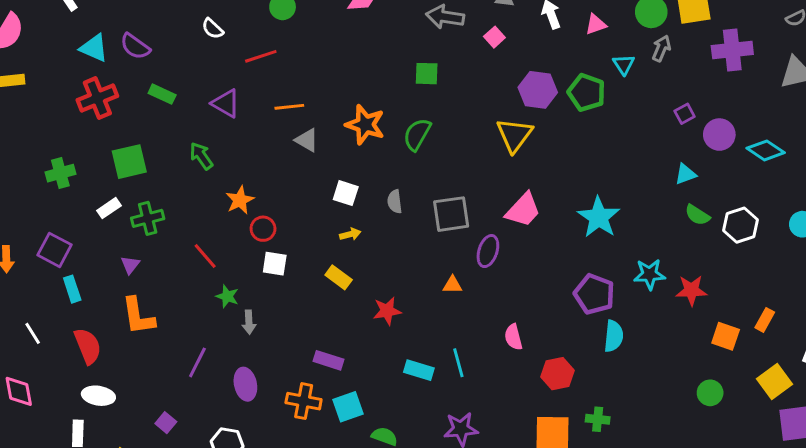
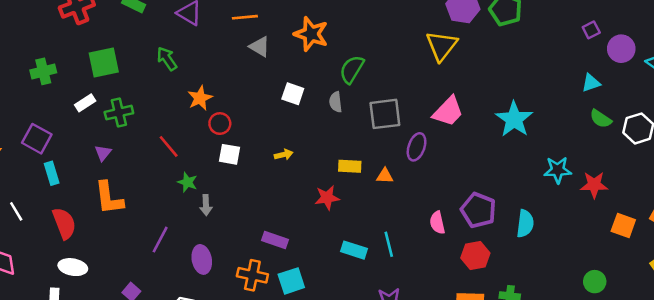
green semicircle: (417, 134) -> (352, 69), moved
yellow arrow: (350, 234) -> (284, 155), moved
yellow rectangle: (339, 277) -> (350, 166), moved, turned -35
purple pentagon: (594, 294) -> (478, 210), moved
green circle: (710, 393) -> (595, 282), moved

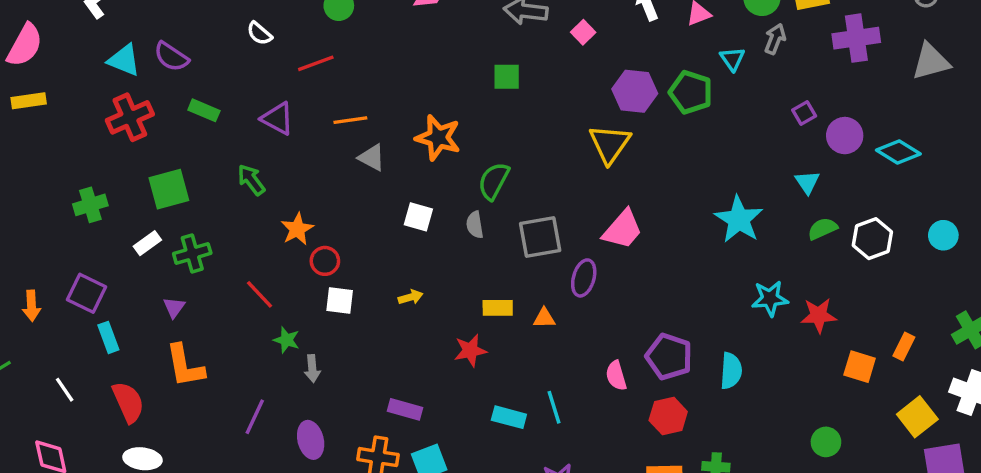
cyan triangle: (591, 83) -> (807, 182), turned -42
cyan star: (514, 119) -> (739, 219), moved
green semicircle: (601, 119) -> (823, 229), turned 125

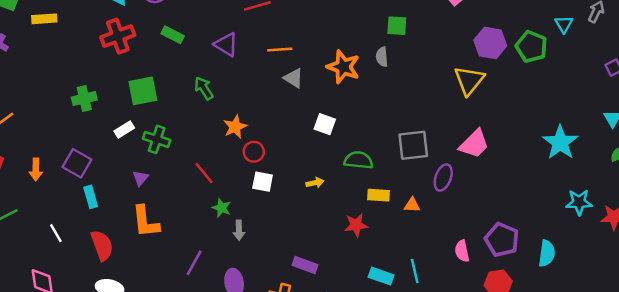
green semicircle: (494, 181) -> (358, 160), moved, turned 64
gray semicircle: (475, 225) -> (382, 57), moved
green cross: (192, 253) -> (157, 139), turned 30

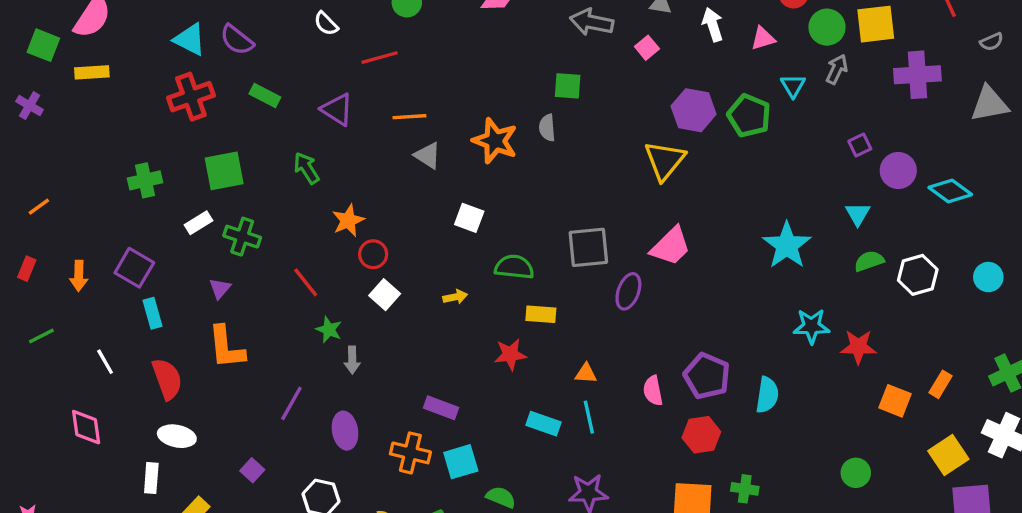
white square: (263, 182) -> (385, 295), turned 30
orange triangle: (412, 205) -> (586, 373), moved

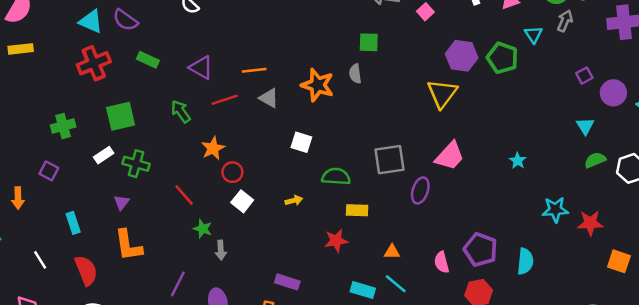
red line: (380, 58) -> (225, 100), moved
cyan star: (787, 245) -> (518, 161), moved, size x0.5
purple square: (134, 268) -> (49, 171), moved, size x0.7
cyan line: (589, 417) -> (396, 284), turned -35

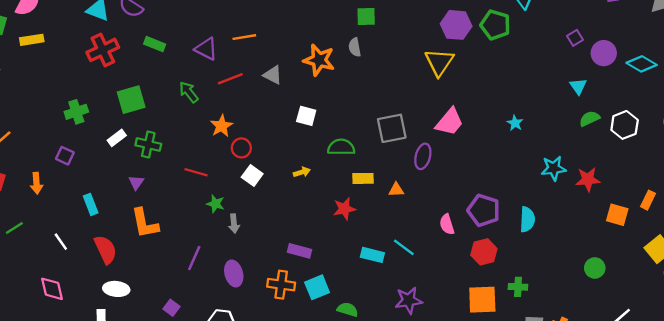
orange line: (254, 70) -> (244, 37), moved
red line: (184, 195) -> (196, 172), turned -30
orange triangle: (392, 252) -> (396, 190), moved

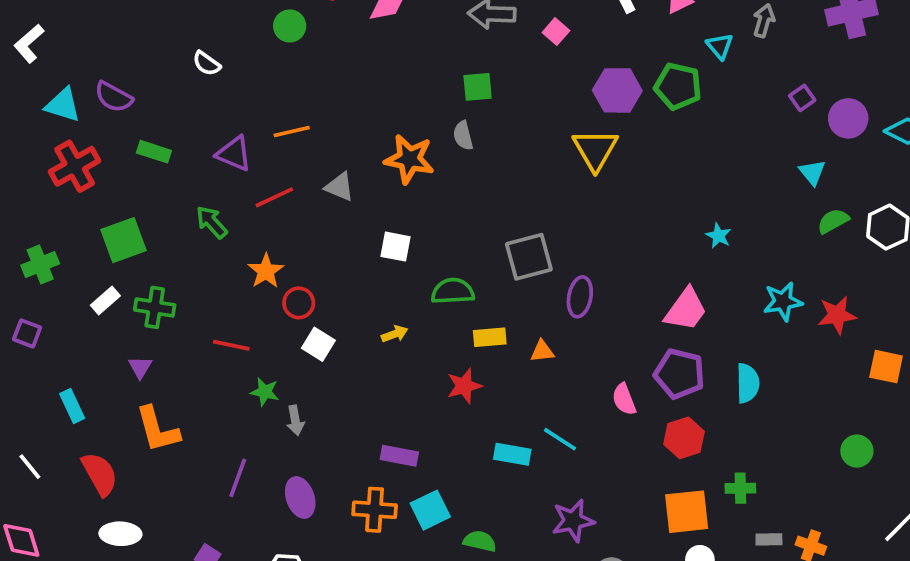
pink trapezoid: (449, 122) -> (686, 310), moved

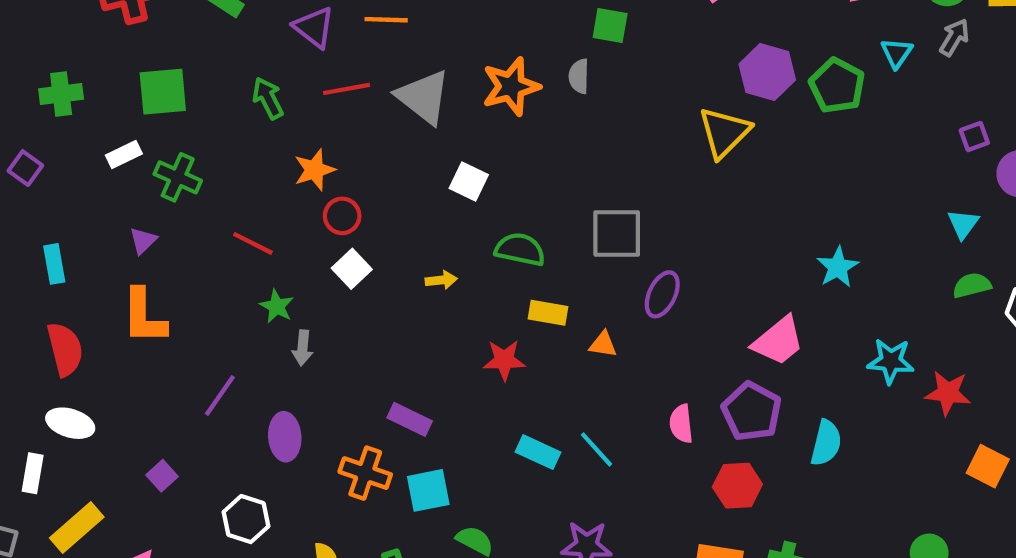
orange star: (409, 159) -> (511, 87), turned 30
gray triangle: (340, 187) -> (424, 97), size x1.6
cyan star: (718, 236) -> (838, 267), size x1.4

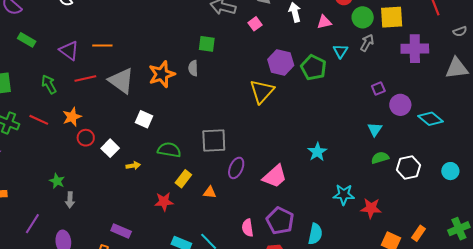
red line: (253, 243) -> (39, 120), moved
white square: (352, 269) -> (110, 148), moved
yellow rectangle: (548, 313) -> (183, 179), turned -60
pink trapezoid: (778, 341) -> (275, 176), moved

